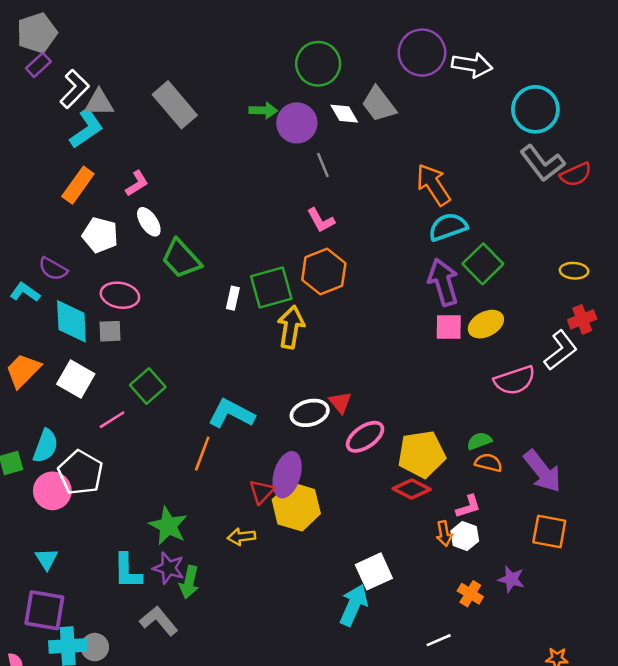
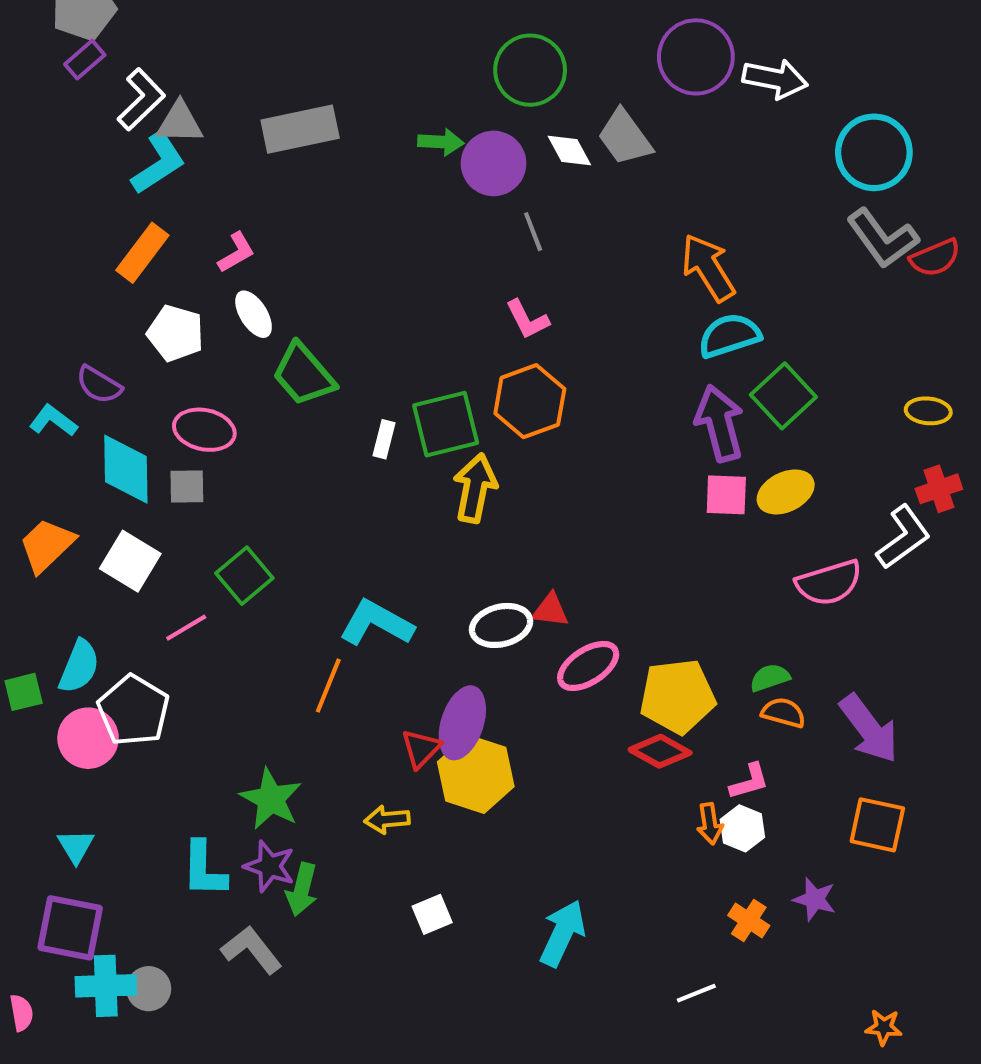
gray rectangle: (175, 105) -> (300, 129), turned -63
red triangle: (340, 402) -> (550, 610), turned -45
white square: (374, 571) -> (432, 914), moved, size x0.7

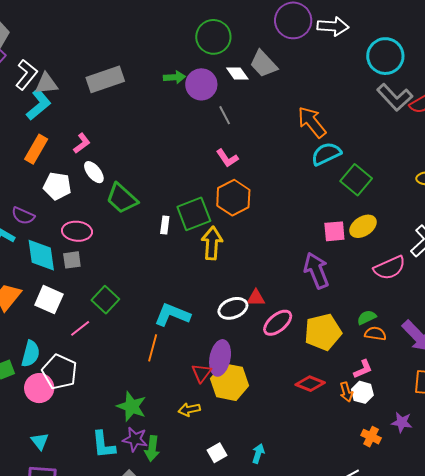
purple arrow: (719, 423) -> (316, 270), moved
red diamond: (660, 751) -> (310, 384), moved
cyan arrow: (563, 933) -> (258, 453), moved, size x0.6

